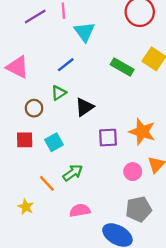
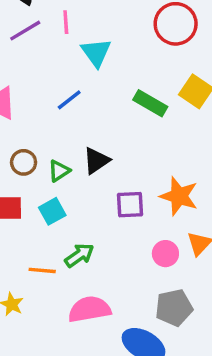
green triangle: (59, 93) -> (59, 171), moved
orange line: (47, 183) -> (42, 270), turned -42
pink semicircle: (80, 210) -> (89, 309), size x1.4

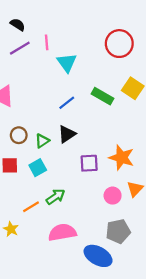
blue line: (69, 100) -> (67, 103), moved
orange line: (42, 270) -> (31, 207), turned -36

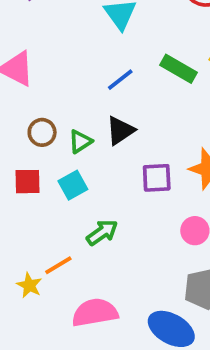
orange line: (31, 207) -> (58, 265), moved
pink semicircle: (62, 232) -> (95, 313), moved

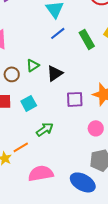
green rectangle: (179, 69) -> (87, 39), turned 30
blue line: (120, 80) -> (58, 33), moved
green triangle: (80, 141) -> (33, 65), moved

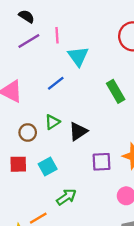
blue line: (58, 33) -> (56, 83), moved

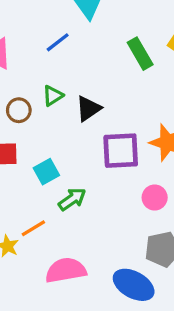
purple square: (102, 162) -> (121, 151), size x1.4
cyan square: (48, 167) -> (46, 172), moved

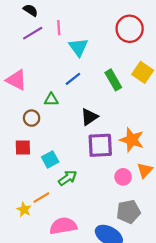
blue line: (58, 42) -> (73, 79), moved
green triangle: (53, 96) -> (51, 100), moved, turned 32
black triangle: (88, 109) -> (89, 117), moved

